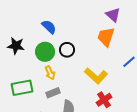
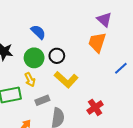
yellow arrow: (50, 73) -> (30, 80), moved
yellow L-shape: (96, 76) -> (66, 80), moved

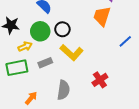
yellow arrow: (30, 80) -> (25, 46), moved, turned -88
gray rectangle: (42, 100) -> (45, 63), moved

